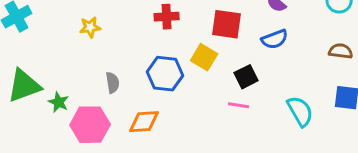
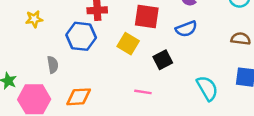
blue hexagon: (165, 74) -> (81, 36), moved
pink line: (239, 105) -> (143, 92), moved

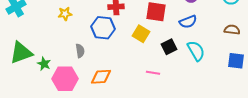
cyan semicircle: (207, 88) -> (196, 51), moved

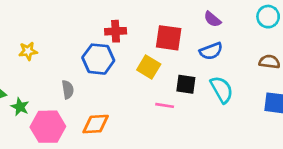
yellow star: (65, 14) -> (28, 51), moved
black square: (169, 47) -> (186, 84), turned 35
pink line: (153, 73) -> (165, 105), moved

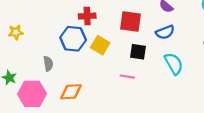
yellow square: (149, 67) -> (100, 45), moved
black square: (186, 84) -> (138, 52), moved

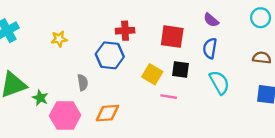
yellow star: (16, 32) -> (59, 39), moved
blue semicircle: (165, 32) -> (210, 48), turned 120
yellow square: (100, 45) -> (152, 74), moved

